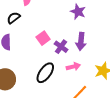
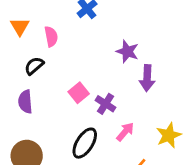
purple arrow: (81, 41) -> (147, 78), moved
pink arrow: (73, 67) -> (125, 132), turned -32

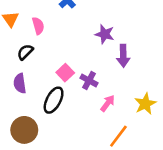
black ellipse: (85, 143) -> (54, 100), moved

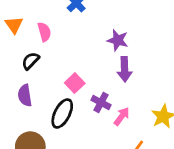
purple arrow: (123, 56) -> (125, 69), moved
purple cross: (89, 80) -> (101, 102), moved

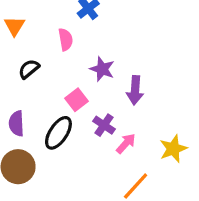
pink semicircle: (44, 32) -> (66, 40), moved
purple star: (118, 40) -> (102, 69), moved
purple semicircle: (25, 95) -> (16, 123), moved

